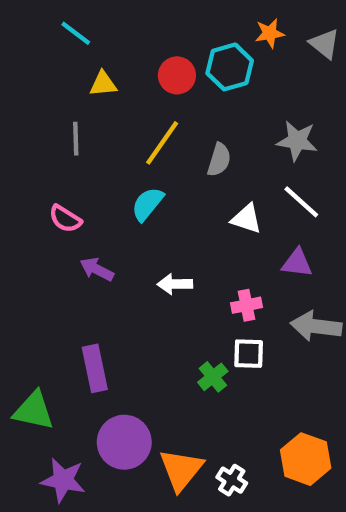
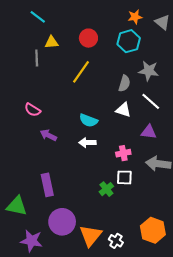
cyan hexagon: (230, 67) -> (129, 41), moved
gray line: (76, 139) -> (37, 58), moved
gray semicircle: (219, 160) -> (124, 83), moved
cyan semicircle: (147, 204) -> (88, 120), moved, turned -108

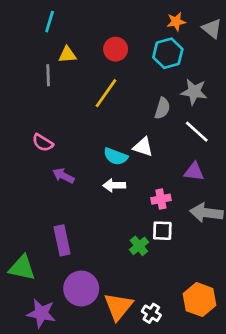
cyan line: (38, 17) -> (50, 22), turned 70
white triangle: (123, 110) -> (143, 147), moved

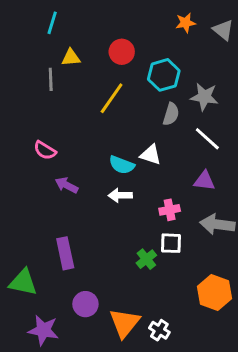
cyan hexagon: (168, 53) -> (164, 75), moved
purple circle: (81, 289) -> (85, 304), size x0.7
orange hexagon: (199, 300) -> (215, 292), moved

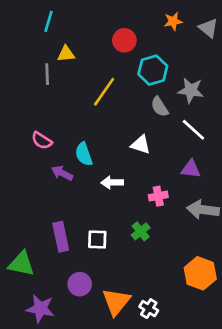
red circle: (122, 52) -> (124, 40), moved
gray semicircle: (171, 114) -> (160, 107), turned 130
cyan semicircle: (122, 165) -> (84, 154), moved, turned 50
white square: (171, 243) -> (97, 239), moved
green cross: (146, 259) -> (141, 231), moved

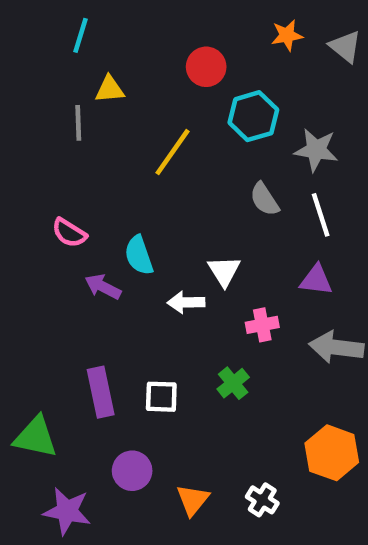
gray semicircle: (160, 107) -> (264, 199), moved
white line: (193, 130) -> (321, 215), turned 30
white triangle: (141, 145) -> (224, 271), moved, turned 40
orange triangle: (116, 302) -> (193, 500), size x0.7
white cross: (149, 309) -> (262, 500), moved

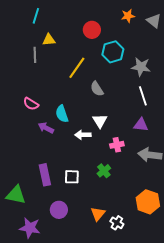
gray semicircle: (264, 199) -> (97, 89), moved
orange triangle: (193, 500) -> (98, 214), moved

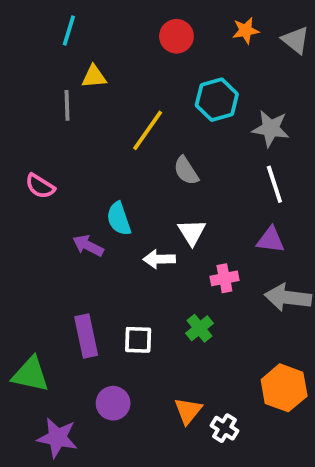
red circle: (92, 30) -> (176, 36), moved
pink semicircle: (31, 104) -> (40, 186), moved

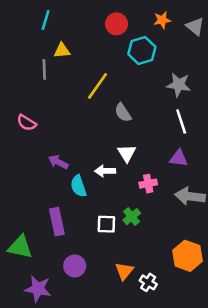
cyan hexagon: (217, 100) -> (142, 50), moved
cyan semicircle: (119, 219) -> (78, 186), moved
white square: (138, 340) -> (106, 224), moved

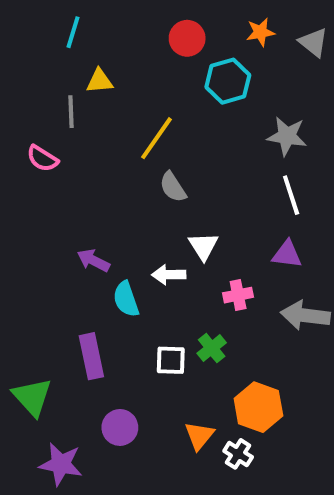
gray semicircle: (123, 113) -> (173, 187), moved
pink semicircle: (27, 123) -> (42, 159), moved
green triangle: (20, 247) -> (32, 397), turned 36
orange hexagon: (187, 256) -> (258, 407), moved

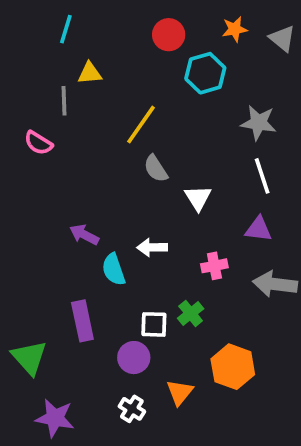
white triangle: (203, 246) -> (198, 198), moved
purple circle: (120, 427) -> (134, 358), moved
white cross: (238, 454) -> (132, 409), moved

